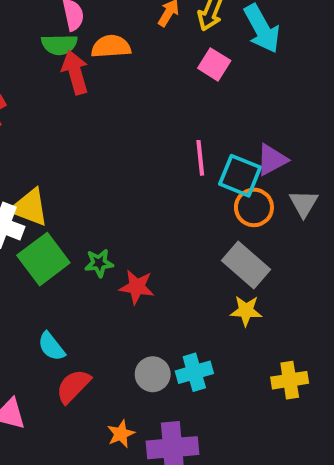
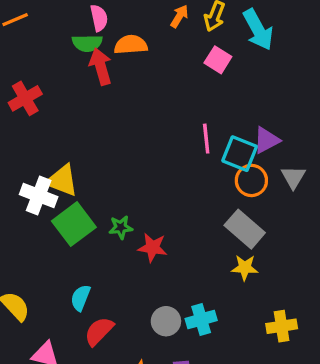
cyan semicircle: (51, 346) -> (81, 298), turned 60

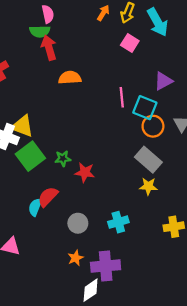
orange semicircle: (131, 45) -> (70, 78), moved
purple triangle: (266, 140) -> (163, 81), moved
gray circle: (166, 321) -> (78, 223), moved
red semicircle: (99, 331) -> (48, 197), moved

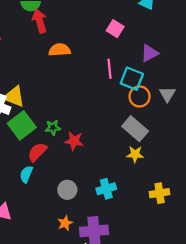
pink square: (130, 43) -> (115, 29), moved
red semicircle: (48, 197) -> (37, 152), moved

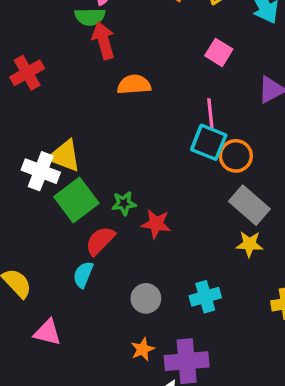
cyan square: (132, 79) -> (209, 142), moved
orange circle: (140, 96) -> (236, 156), moved

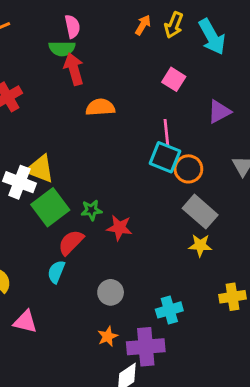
cyan cross: (205, 297) -> (169, 310), moved

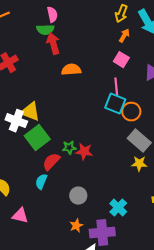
orange arrow: (143, 25) -> (124, 36), moved
pink square: (174, 79) -> (121, 60), moved
green star: (91, 210) -> (69, 148), moved
cyan cross: (169, 310) -> (118, 208), turned -30

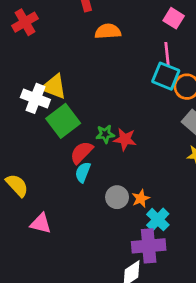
cyan semicircle: (41, 182) -> (83, 172), moved
cyan cross: (118, 208) -> (158, 220), moved
orange star: (76, 226) -> (141, 198), moved

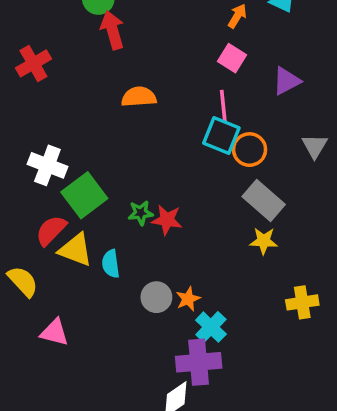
orange semicircle: (108, 31) -> (139, 97), moved
yellow triangle: (54, 87) -> (76, 250), moved
red semicircle: (81, 152) -> (51, 230), moved
cyan semicircle: (83, 172) -> (111, 264), turned -30

